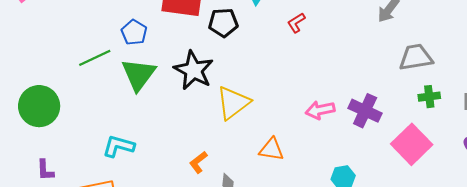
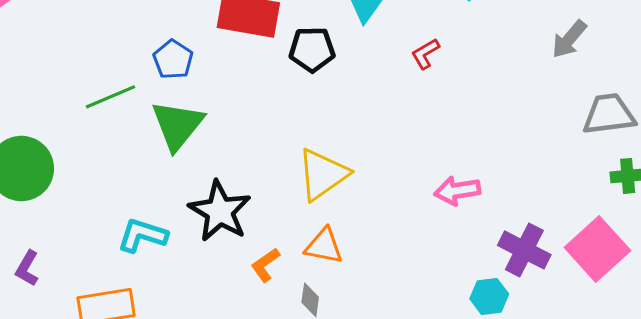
black star: (194, 70) -> (220, 211), moved
purple cross: (365, 111) -> (524, 250), moved
orange triangle: (271, 149) -> (324, 246), moved
purple L-shape: (45, 170) -> (27, 268), turned 30

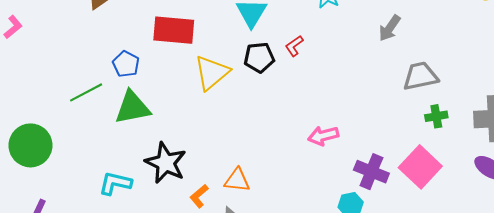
black pentagon: (312, 49) -> (259, 57), moved
green triangle: (178, 125) -> (133, 108), turned 45
yellow triangle: (323, 174) -> (212, 73), moved

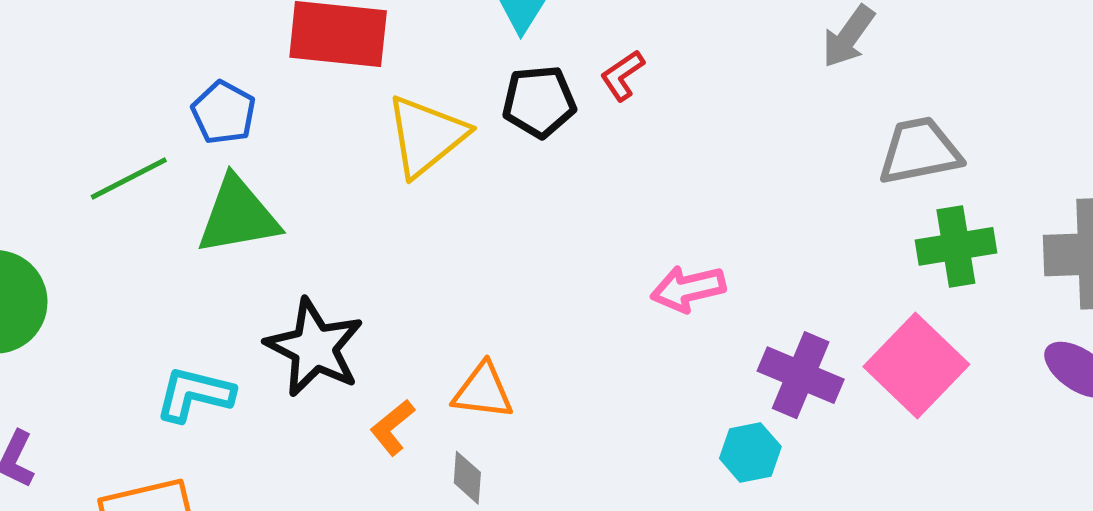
green cross: (436, 116) -> (956, 246), size x1.4

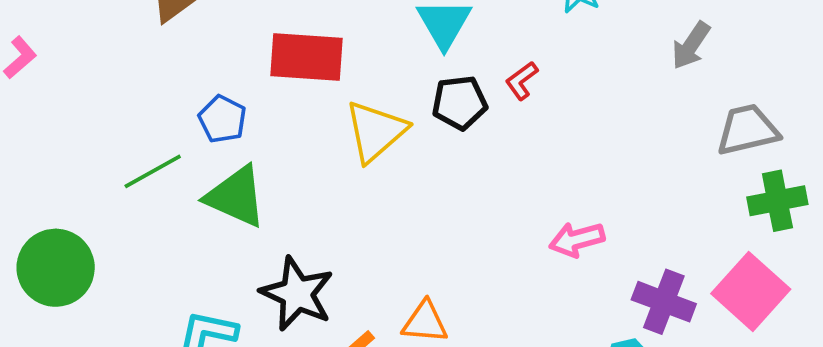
green triangle: (238, 216) -> (236, 197), turned 36

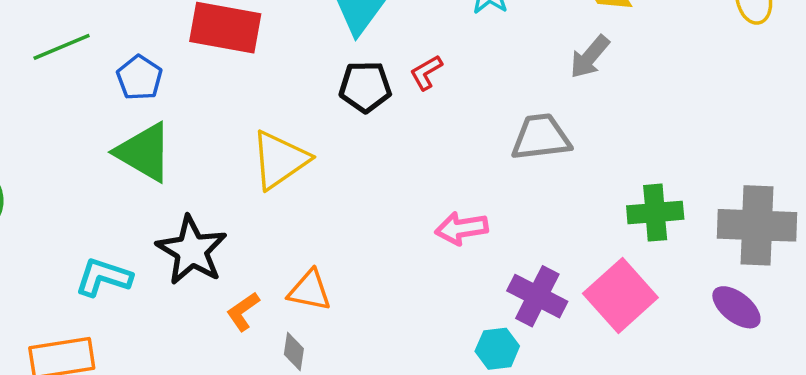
gray trapezoid: (748, 130) -> (541, 137), moved
yellow triangle: (376, 131) -> (280, 160), moved
green line: (153, 171) -> (62, 47), moved

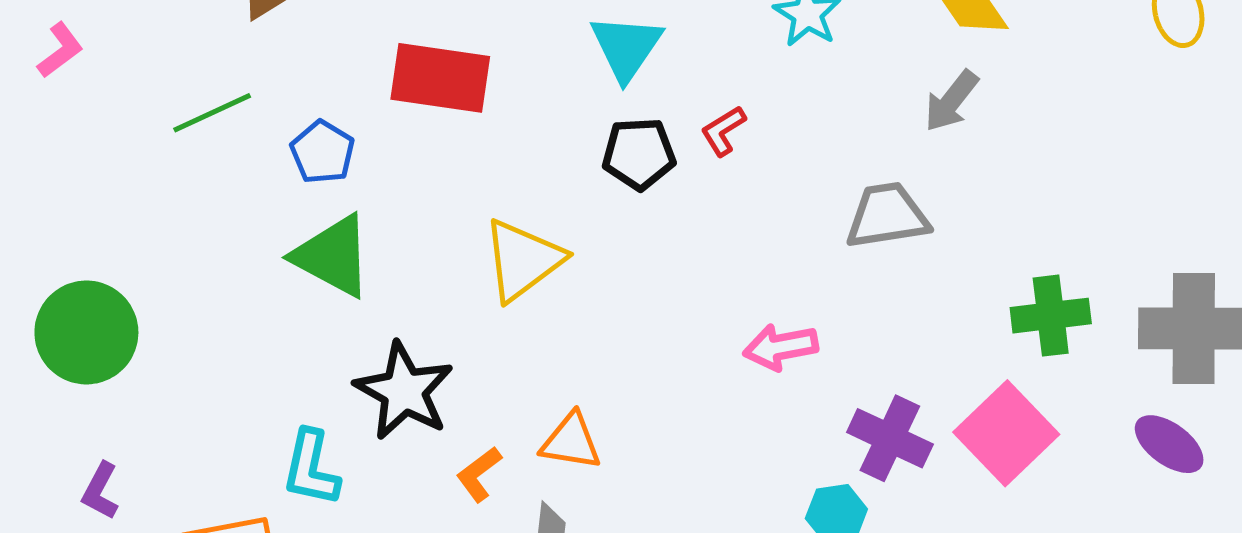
cyan L-shape: (103, 277) -> (311, 468), moved, turned -94

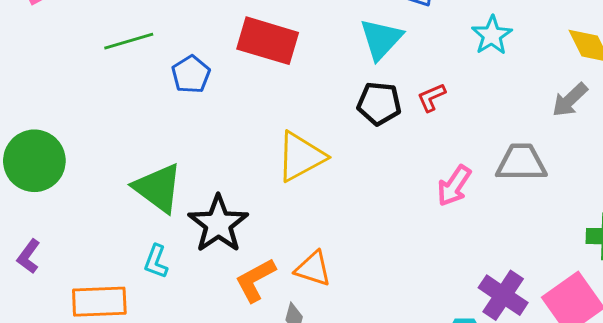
green triangle: (333, 256) -> (158, 188), moved
pink arrow: (781, 347) -> (454, 186), moved, turned -54
cyan L-shape: (311, 468) -> (156, 262), size x0.7
orange L-shape: (479, 474) -> (255, 280), size x1.4

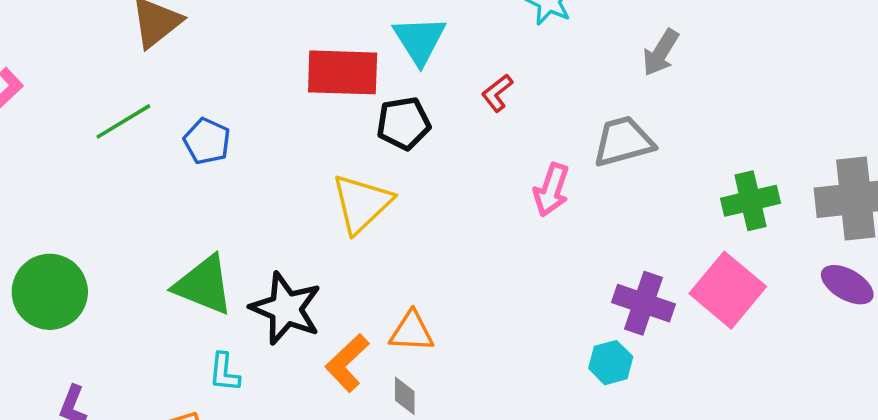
red rectangle: (268, 41) -> (343, 72), moved
black pentagon: (379, 104) -> (404, 123), moved

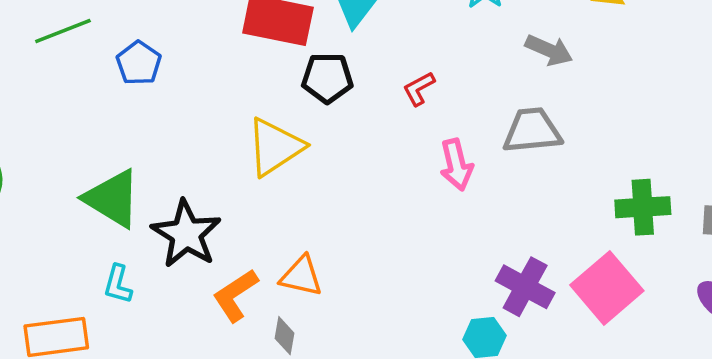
gray arrow: (661, 53) -> (549, 50), moved, turned -108
red L-shape: (497, 93) -> (419, 89), moved
pink arrow: (551, 190) -> (456, 165), turned -42

